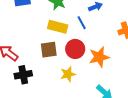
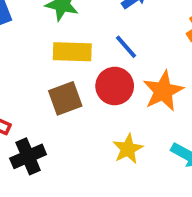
blue line: (82, 23) -> (126, 47), moved
yellow star: (68, 74) -> (128, 149), moved

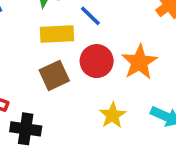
blue line: (126, 47) -> (90, 16), moved
black cross: (28, 156) -> (26, 129), turned 36

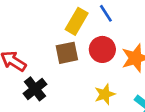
yellow rectangle: (57, 34) -> (77, 21), turned -70
black cross: (26, 129) -> (35, 89), turned 30

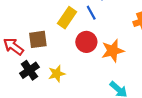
brown square: (67, 53) -> (38, 39), moved
yellow star: (105, 94) -> (57, 74), moved

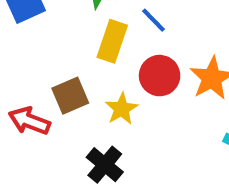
black cross: (29, 70) -> (105, 165), moved
yellow star: (57, 74) -> (122, 109), moved

